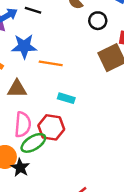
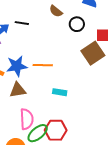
blue star: (24, 46) -> (17, 66), moved
red hexagon: (51, 127) -> (56, 130), moved

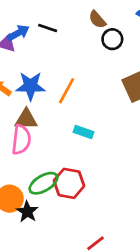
black circle: (77, 24) -> (112, 39), moved
orange line: (43, 65) -> (67, 91), turned -72
pink semicircle: (27, 119) -> (21, 140), moved

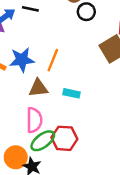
brown triangle: (26, 119) -> (38, 88), moved
pink semicircle: (21, 140) -> (34, 120), moved

